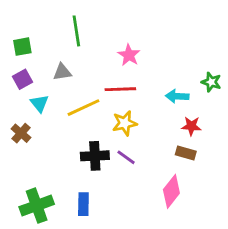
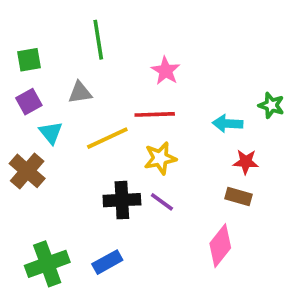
brown cross: (21, 133) -> (27, 171), size x1.4
blue rectangle: (83, 204) -> (107, 262), turned 60

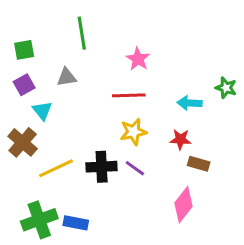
yellow line: (107, 138) -> (56, 168), moved
red star: (246, 162) -> (180, 139), moved
blue rectangle: (107, 262) -> (76, 223), moved, turned 40

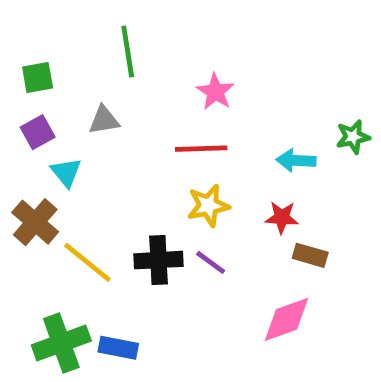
green star: (226, 88) -> (353, 137), turned -30
yellow line: (56, 168) -> (87, 262), turned 64
pink diamond: (183, 205) -> (287, 319), turned 32

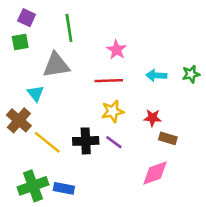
gray triangle: (104, 120) -> (56, 65), size x1.6
purple square: (38, 132) -> (27, 18), moved, turned -36
cyan arrow: (296, 160) -> (156, 75), moved

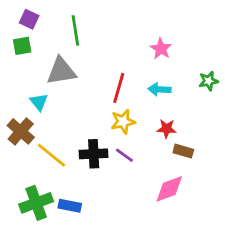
pink star: (116, 50) -> (161, 49), moved
cyan arrow: (156, 75) -> (159, 89), moved
red line: (109, 81) -> (119, 88), turned -72

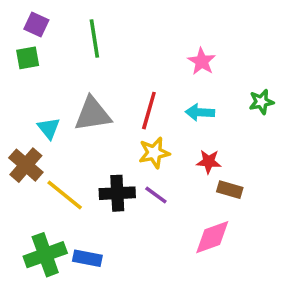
gray triangle: (61, 71) -> (93, 114), moved

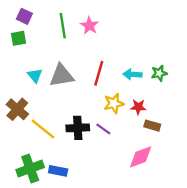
pink star: (202, 61) -> (89, 26), moved
green star: (261, 102) -> (159, 73), moved
cyan triangle: (49, 128) -> (35, 76), moved
yellow star: (154, 153) -> (114, 103), moved

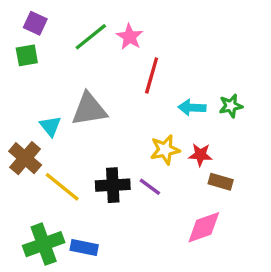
green line: (63, 26) -> (91, 37), turned 60
red line: (99, 73) -> (152, 76), moved
cyan triangle: (35, 76) -> (50, 126), moved

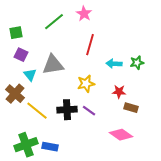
purple square: (35, 23) -> (21, 55), moved
pink star: (130, 37) -> (84, 14), moved
yellow star: (165, 150) -> (86, 84), moved
pink diamond: (204, 227) -> (121, 135), turned 55

